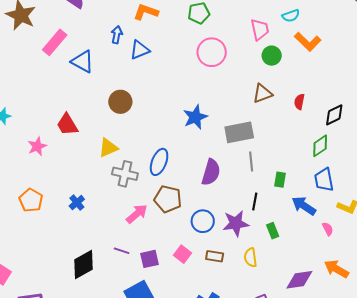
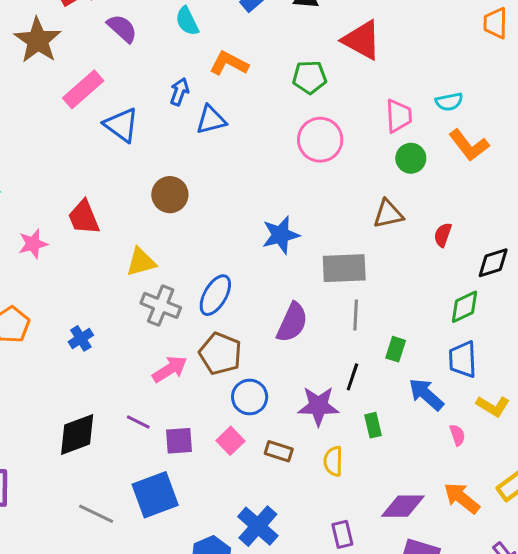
blue circle: (203, 221) -> (250, 397), moved

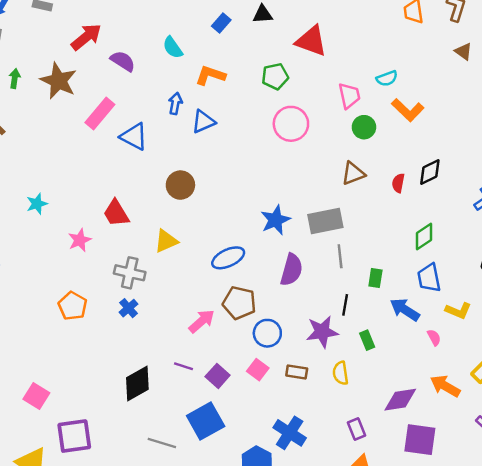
blue star: (281, 235) -> (275, 220), moved
black diamond: (493, 263) -> (430, 172), moved
blue ellipse: (215, 295) -> (228, 258), turned 44
gray cross: (161, 305) -> (130, 273), moved
purple square: (179, 441) -> (218, 376), turned -35

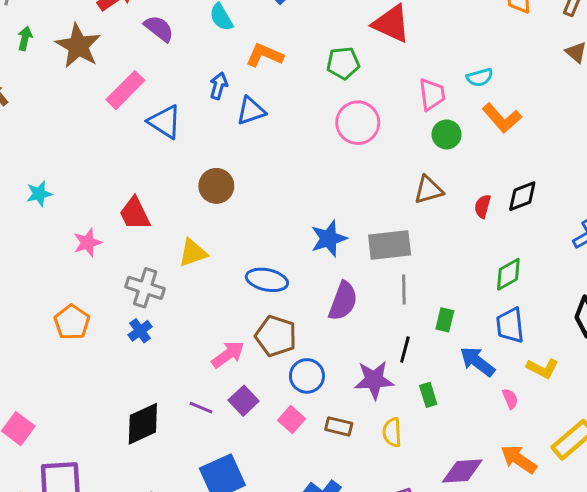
blue ellipse: (228, 258) -> (267, 280), turned 32
purple square: (218, 376) -> (244, 401), moved

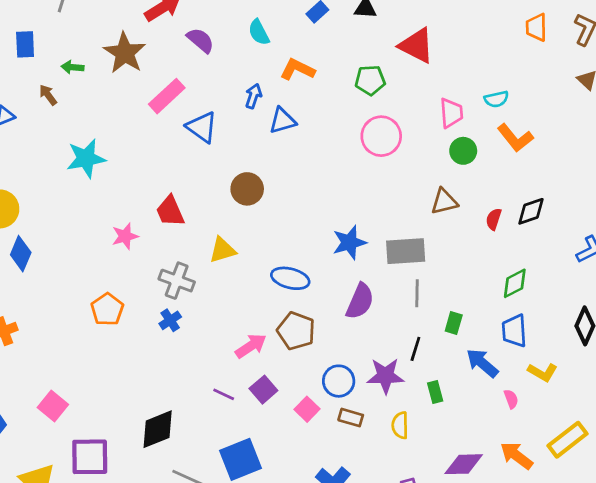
green arrow: (25, 38) -> (73, 67), moved, turned -100
cyan star: (39, 194) -> (86, 158), moved, size x1.6
blue circle: (307, 376) -> (339, 381), moved
black diamond: (143, 424) -> (158, 429), moved

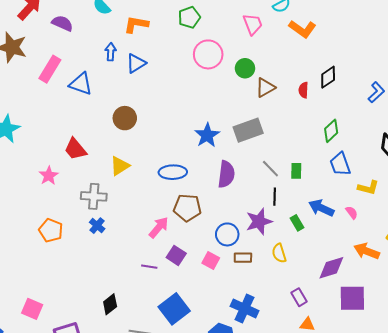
green circle: (463, 151) -> (245, 68), moved
gray line: (417, 293) -> (270, 169), moved, turned -30
blue arrow: (482, 363) -> (321, 208), moved
black diamond: (158, 429) -> (110, 304), size x0.7

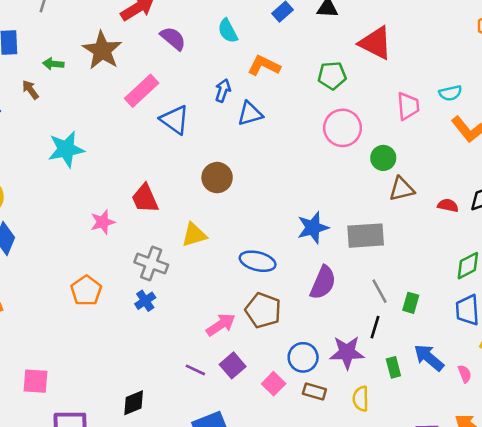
red semicircle: (303, 90) -> (448, 205), turned 84
pink square: (32, 309) -> (35, 381), turned -35

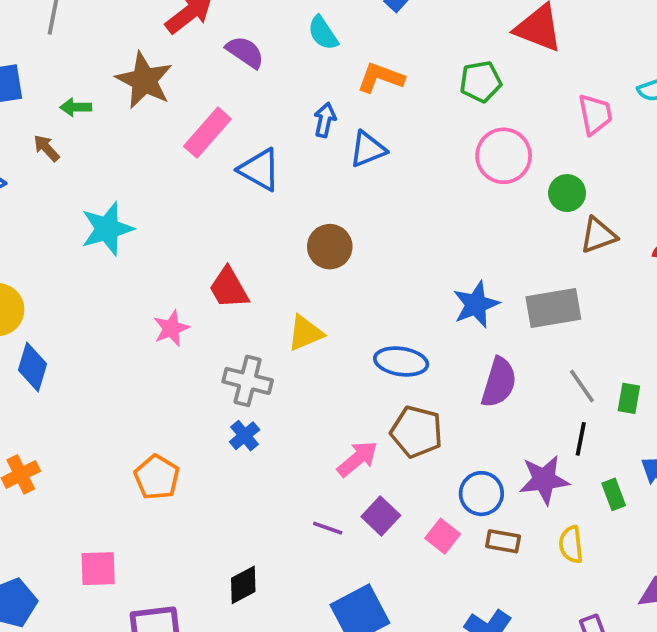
orange pentagon: (86, 291) -> (157, 477), moved

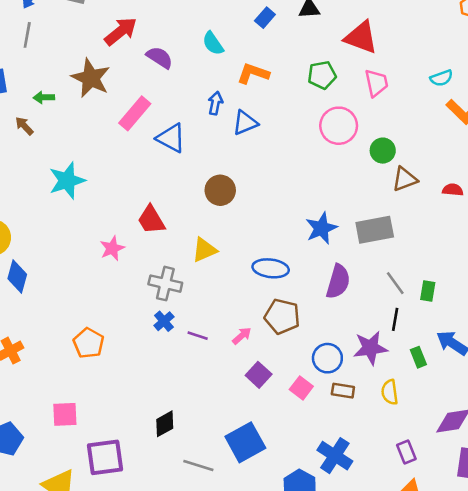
pink trapezoid: (595, 114) -> (376, 83), moved
pink arrow: (357, 459) -> (242, 336), size x0.7
orange pentagon: (157, 477) -> (88, 343), moved
purple line: (328, 528) -> (198, 336), moved

